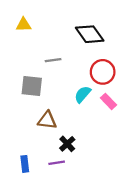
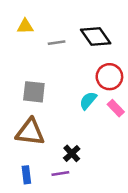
gray line: (53, 60) -> (57, 43), moved
brown triangle: (47, 120) -> (30, 132), moved, size x1.4

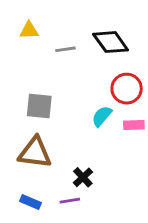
pink rectangle: (116, 108) -> (134, 125), turned -48
blue rectangle: (26, 175) -> (31, 202), turned -60

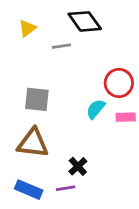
yellow triangle: (29, 30) -> (27, 28), turned -36
black diamond: (111, 42) -> (85, 21), moved
blue rectangle: (31, 202) -> (29, 190), size x1.4

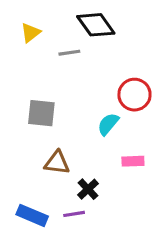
pink rectangle: (126, 117) -> (133, 161), moved
brown triangle: (33, 143) -> (57, 163), moved, size x0.7

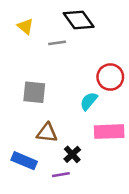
yellow triangle: (31, 33) -> (25, 26), turned -42
pink rectangle: (133, 161) -> (109, 132), size x1.6
blue rectangle: (32, 215) -> (24, 161), moved

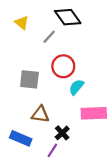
gray line: (57, 43) -> (49, 37), turned -40
red circle: (110, 77) -> (63, 66), moved
purple line: (61, 175) -> (52, 150), turned -48

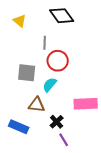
gray line: (49, 37) -> (45, 43), moved, turned -40
cyan semicircle: (76, 87) -> (50, 85), moved
purple line: (52, 150) -> (64, 140), moved, turned -64

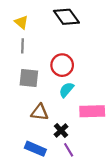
gray line: (45, 43) -> (22, 46), moved
cyan semicircle: (50, 85) -> (66, 90), moved
blue rectangle: (19, 127) -> (35, 149), moved

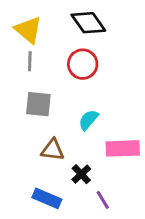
yellow triangle: (21, 22) -> (28, 30), size x1.5
red circle: (62, 65) -> (83, 64), moved
purple line: (69, 150) -> (103, 200), moved

